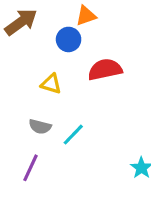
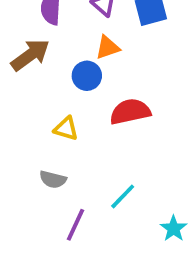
cyan line: (73, 135) -> (123, 196), moved
purple line: (31, 168) -> (76, 225), moved

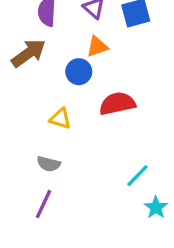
cyan line: (123, 196) -> (137, 176), moved
purple line: (76, 225) -> (44, 204), moved

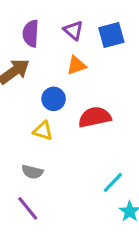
blue circle: (79, 72) -> (54, 99), moved
purple line: (44, 204) -> (28, 208), turned -64

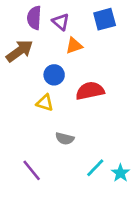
purple triangle: (73, 30) -> (61, 22), moved
gray semicircle: (32, 172) -> (65, 139), moved
cyan line: (113, 183) -> (95, 168), moved

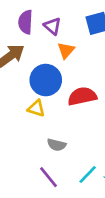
orange triangle: (74, 46) -> (66, 50), turned -30
blue circle: (54, 75) -> (46, 80), size x1.5
purple line: (32, 170) -> (48, 177), moved

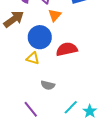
purple line: (48, 177) -> (31, 109), moved

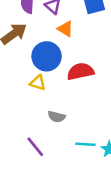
orange triangle: (55, 15) -> (65, 29), turned -40
cyan line: (71, 107) -> (85, 144), turned 49

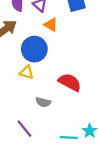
red semicircle: (80, 71) -> (70, 82), moved, turned 40
cyan line: (85, 144) -> (69, 138), moved

